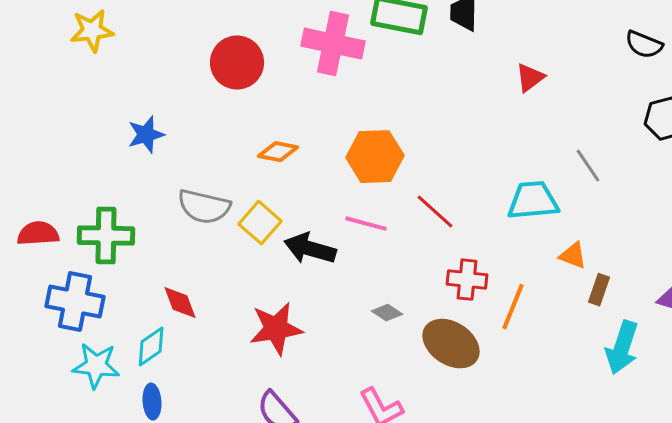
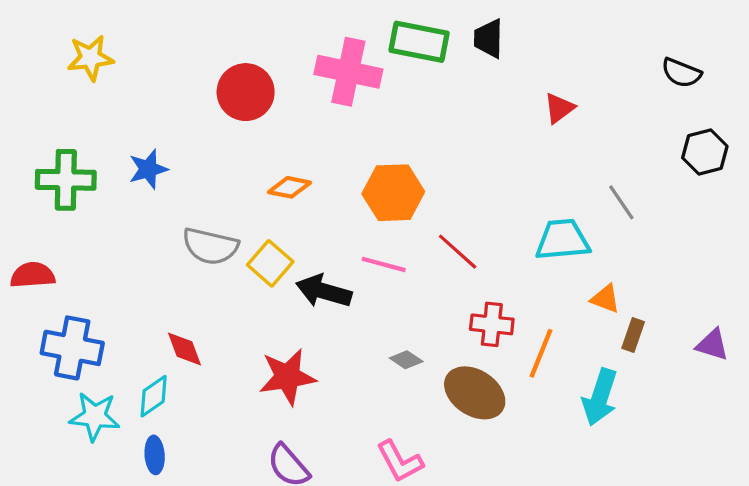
green cross: (106, 236) -> (66, 180), moved
cyan arrow: (622, 348) -> (600, 397), moved

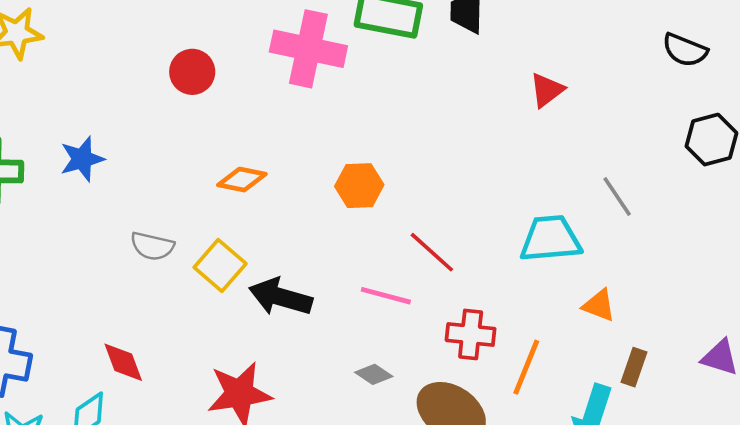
red circle: (246, 92) -> (192, 72), size x0.7
orange hexagon: (393, 193) -> (359, 186), size x0.7
gray semicircle: (210, 246) -> (152, 246), size x0.7
pink line: (384, 264) -> (386, 296), moved
brown rectangle: (633, 335) -> (634, 367), moved

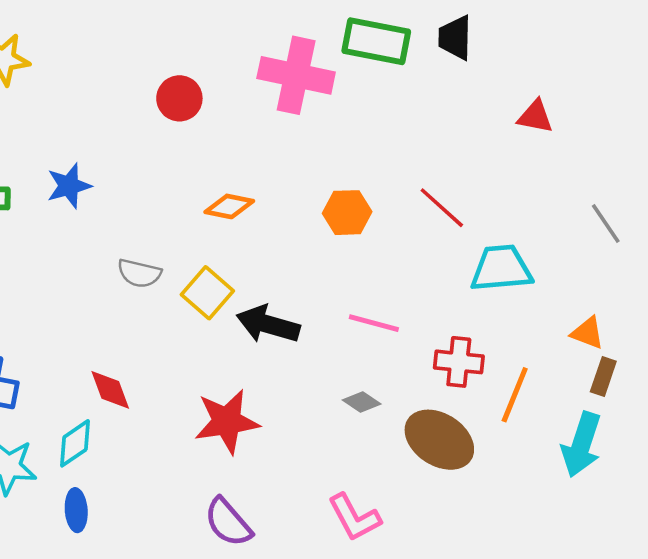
red triangle: (547, 90) -> (535, 117), turned 48
cyan trapezoid: (550, 239) -> (501, 268), moved
red line: (432, 252) -> (442, 208), moved
brown rectangle: (634, 367) -> (603, 377), moved

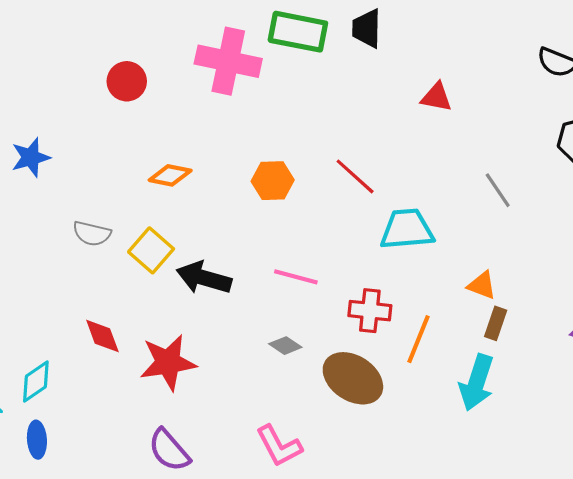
red diamond: (110, 390) -> (102, 336), moved

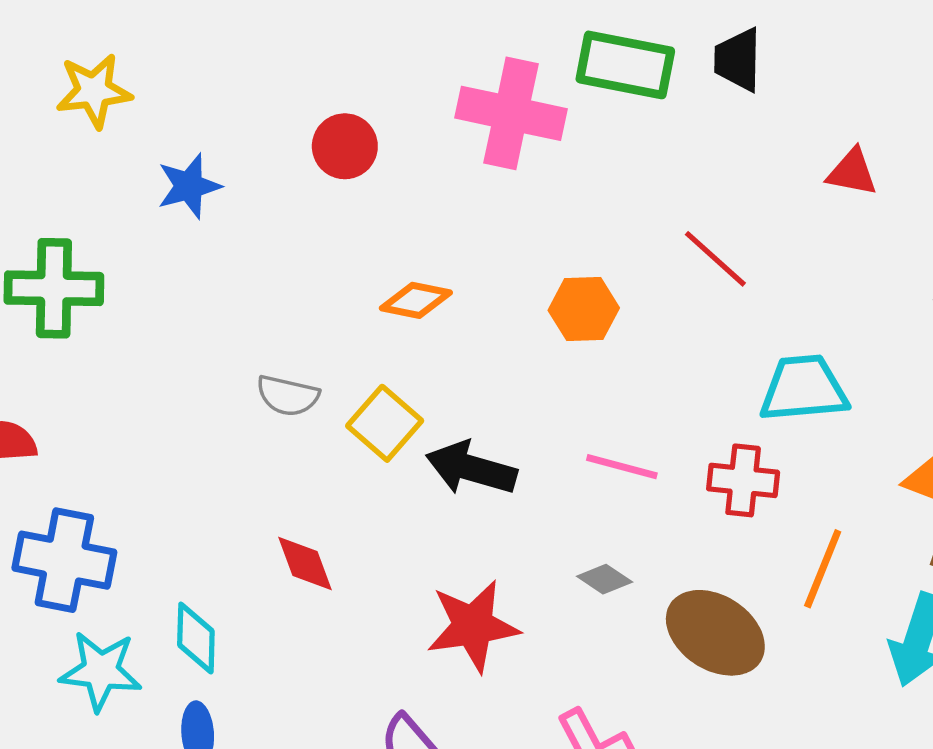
blue star: (31, 157) -> (189, 186), moved
red line: (355, 176) -> (715, 259), moved
red cross: (370, 311) -> (743, 480), moved
red star: (168, 362) -> (473, 626), moved
cyan diamond: (36, 381) -> (196, 638), turned -54

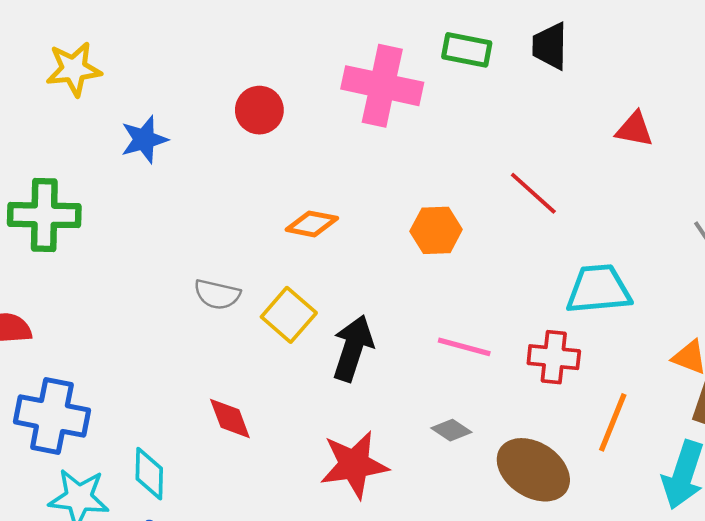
green rectangle: (625, 65) -> (467, 50), size x0.7
black arrow: (471, 468) -> (353, 348), turned 92

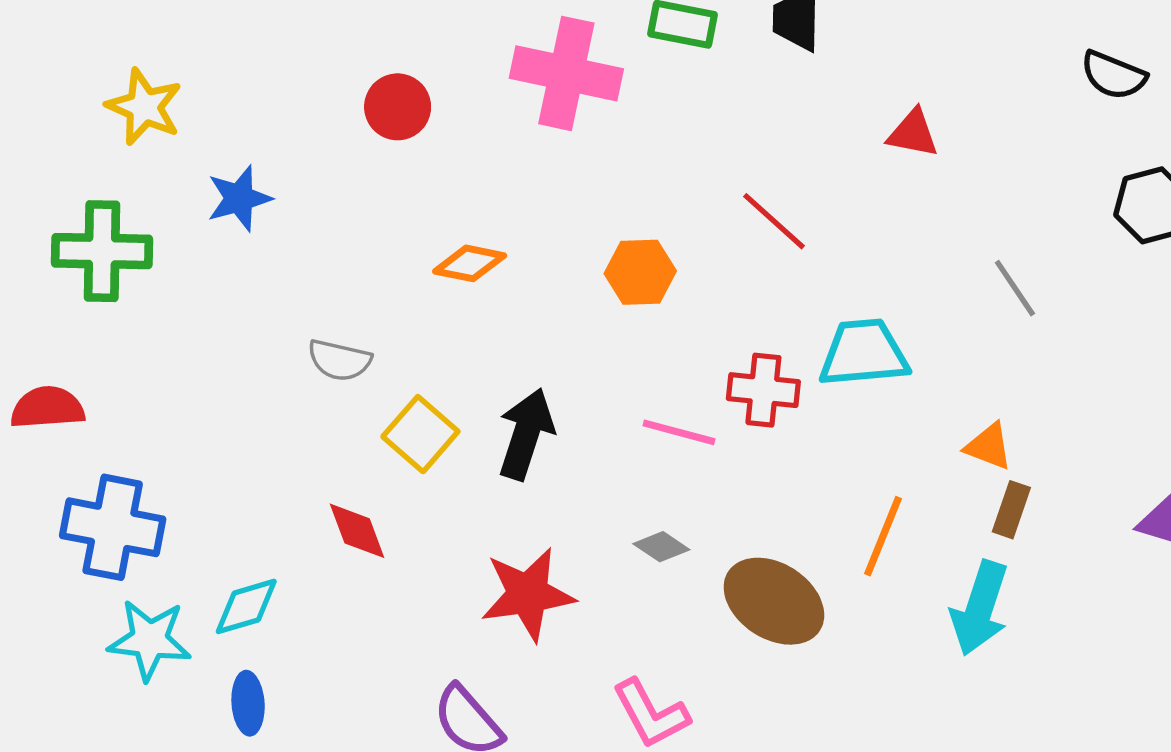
yellow star: (74, 69) -> (144, 107), moved, turned 30
blue star: (144, 139) -> (239, 198), moved
yellow square: (289, 315) -> (420, 434), moved
red cross: (554, 357) -> (763, 390), moved
cyan diamond: (149, 474) -> (246, 606), turned 72

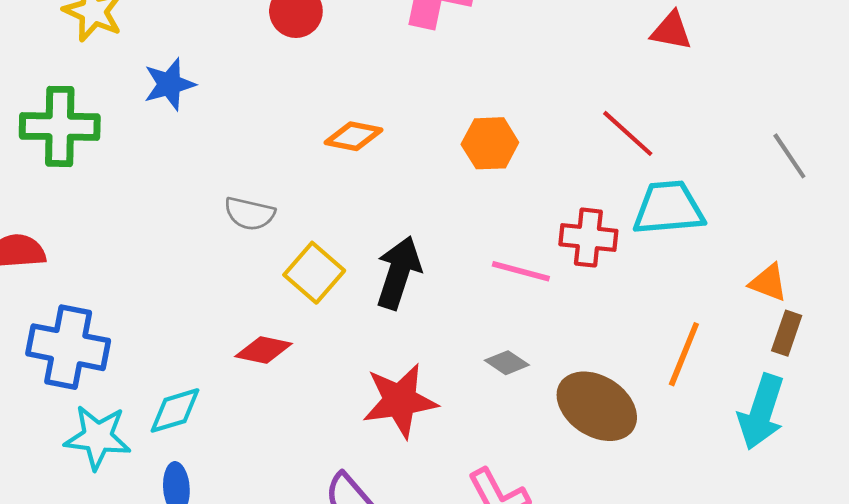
red triangle: (913, 133) -> (671, 31), moved
red line: (774, 221) -> (628, 133), moved
red diamond: (357, 531) -> (264, 350), turned -58

